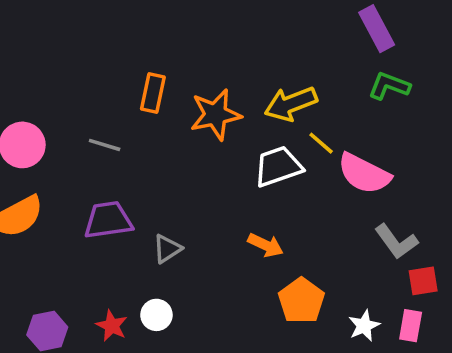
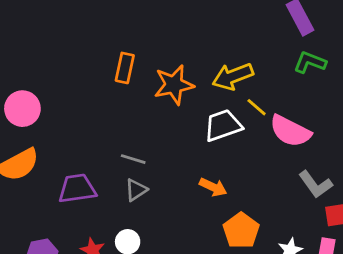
gray line: (105, 145) -> (133, 159), moved
purple trapezoid: (108, 220) -> (77, 189), moved

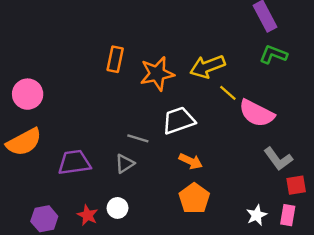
white trapezoid: (223, 125) -> (179, 120), moved
gray line: (133, 159) -> (138, 138), moved
orange pentagon: (241, 231) -> (194, 198), moved

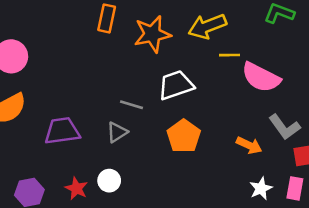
yellow line: (228, 93) -> (230, 55), turned -42
orange arrow: (191, 161) -> (249, 145), moved
orange pentagon: (194, 198) -> (184, 136), moved

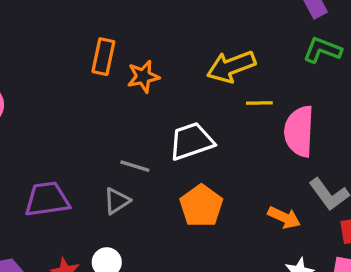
orange star: (152, 34) -> (143, 77), moved, size x0.7
pink semicircle: (261, 77) -> (299, 131), turned 66

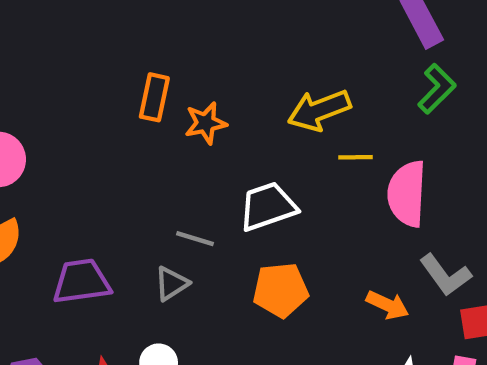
green L-shape: (322, 50) -> (437, 89), turned 114
orange pentagon: (201, 206) -> (281, 290), turned 30

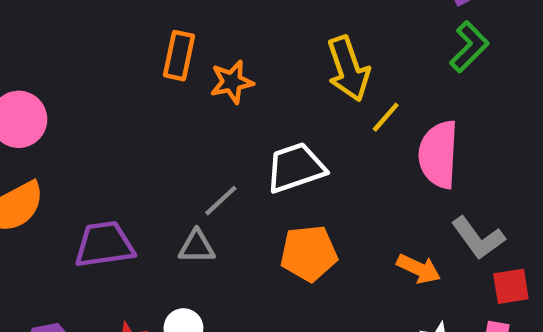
yellow arrow: (319, 110) -> (348, 69), turned -88
yellow line: (355, 157) -> (386, 117), turned -48
gray line: (195, 239) -> (221, 201), turned -60
gray triangle: (171, 284) -> (197, 247), turned 33

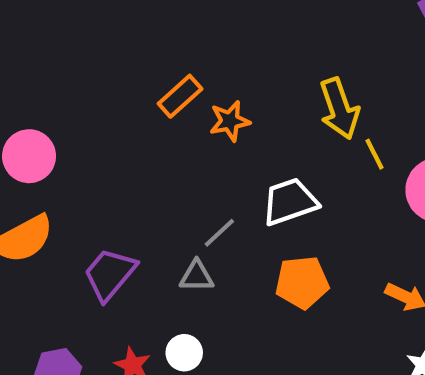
orange rectangle: (179, 56) -> (180, 96), turned 36
yellow line: (386, 117) -> (375, 154), turned -68
purple trapezoid: (104, 245) -> (110, 274), turned -42

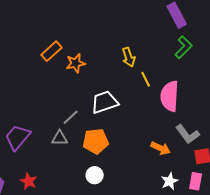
yellow arrow: (339, 109) -> (129, 57), size x0.7
orange pentagon: (302, 282) -> (96, 141), moved
white circle: (184, 353) -> (95, 175), moved

